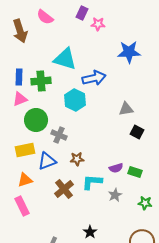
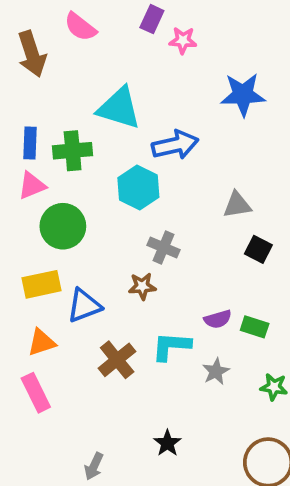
gray cross: (59, 135) -> (164, 248), moved
brown star: (77, 159) -> (142, 286), moved

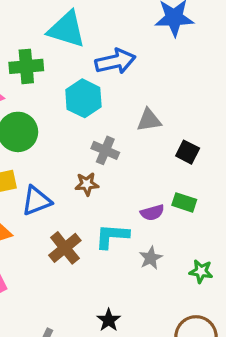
gray triangle: (237, 205) -> (149, 120), moved
green rectangle: (255, 327) -> (184, 202), moved

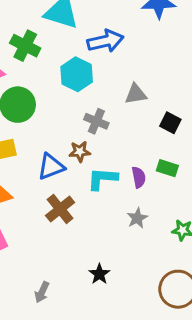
green cross: (26, 66) -> (25, 46), turned 32
blue triangle: (36, 201) -> (51, 167), moved
purple semicircle: (152, 213) -> (139, 177), turned -85
cyan L-shape: (112, 236) -> (102, 179), moved

